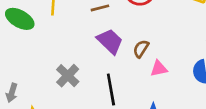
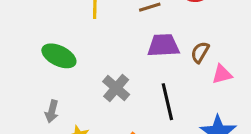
green ellipse: (20, 19) -> (59, 56), moved
purple trapezoid: (110, 41) -> (163, 45), turned -44

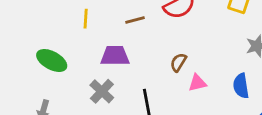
purple trapezoid: (163, 45) -> (115, 56), moved

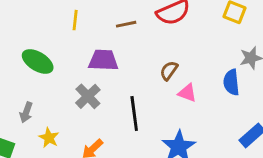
pink triangle: (197, 83) -> (187, 93), turned 30
blue semicircle: (241, 86) -> (231, 82), moved

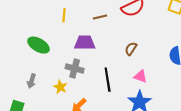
pink triangle: (187, 93) -> (140, 76), moved
gray cross: (88, 96) -> (75, 68), turned -30
yellow star: (49, 138) -> (60, 87), moved

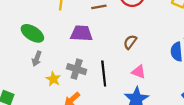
gray cross: (75, 68) -> (77, 69), moved
gray arrow: (32, 81) -> (37, 59), moved

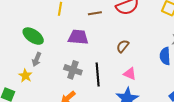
yellow star: (53, 79) -> (25, 76), moved

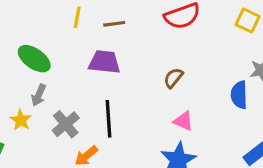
brown line: (95, 13) -> (114, 24), moved
gray cross: (73, 70) -> (66, 124), moved, turned 30
black line: (98, 75) -> (108, 119), moved

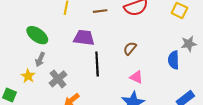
brown line: (114, 24) -> (100, 11), moved
black line: (108, 119) -> (97, 64), moved

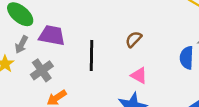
purple trapezoid: (84, 38) -> (52, 35), moved

